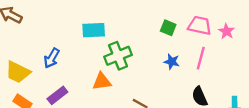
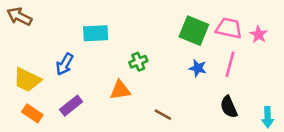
green square: (168, 28) -> (194, 31), size x1.6
cyan rectangle: (94, 30) -> (96, 33), moved
green cross: (118, 56) -> (138, 62), size x0.6

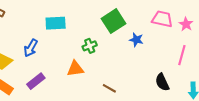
green square: (194, 31) -> (114, 21), moved, turned 35
pink line: (230, 64) -> (182, 55), moved
blue star: (198, 68) -> (136, 40), moved

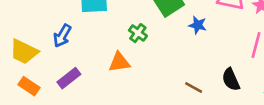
green cross: (90, 46) -> (138, 33), turned -32
brown line: (109, 88) -> (194, 87), moved

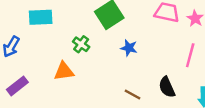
blue star: (198, 25) -> (129, 48), moved

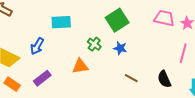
blue star: (129, 48) -> (120, 48), moved
brown line: (133, 95) -> (131, 78), moved

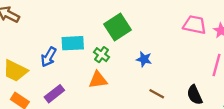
green square: (117, 20) -> (118, 27), moved
cyan rectangle: (61, 22) -> (73, 43), moved
green cross: (94, 44) -> (101, 55), moved

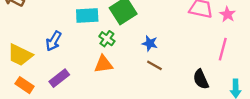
cyan rectangle: (73, 43) -> (87, 16), moved
brown line: (157, 94) -> (154, 65), moved

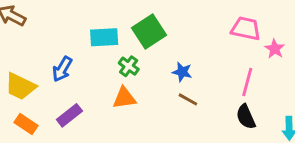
pink star: (227, 14) -> (275, 49), moved
pink line: (223, 49) -> (247, 82), moved

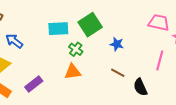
blue arrow: (62, 69) -> (14, 41), moved, turned 96
blue star: (182, 72) -> (117, 44), moved
black semicircle: (246, 117) -> (140, 87), moved

